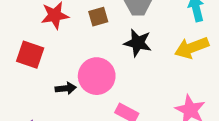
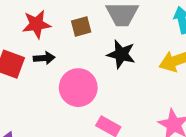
black arrow: (66, 88) -> (44, 58), moved

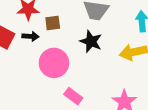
brown square: (81, 26) -> (53, 23), moved

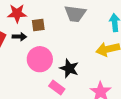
black star: (91, 41) -> (69, 68), moved

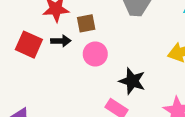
pink circle: (40, 59) -> (95, 54), moved, size x0.7

